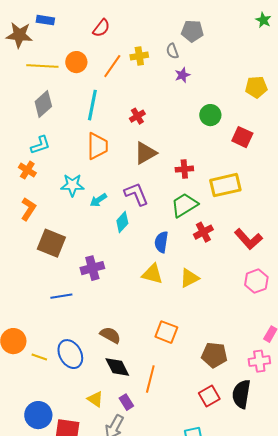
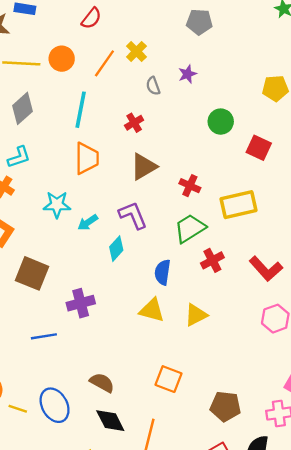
gray semicircle: (172, 51) -> (153, 86), moved
yellow cross: (139, 56) -> (136, 51), turned -36
red cross: (184, 169) -> (190, 186), turned 30

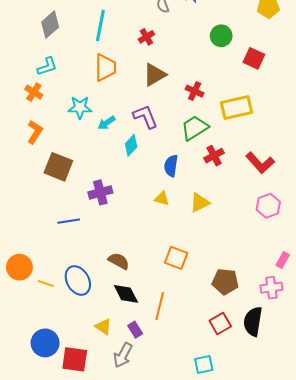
yellow triangle: (152, 310) -> (162, 199), size x0.7

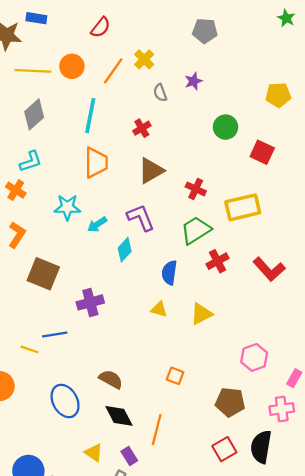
pink hexagon: (268, 206) -> (254, 357), moved
orange square: (176, 258) -> (175, 376), size x0.7
yellow line: (46, 284) -> (30, 349), moved

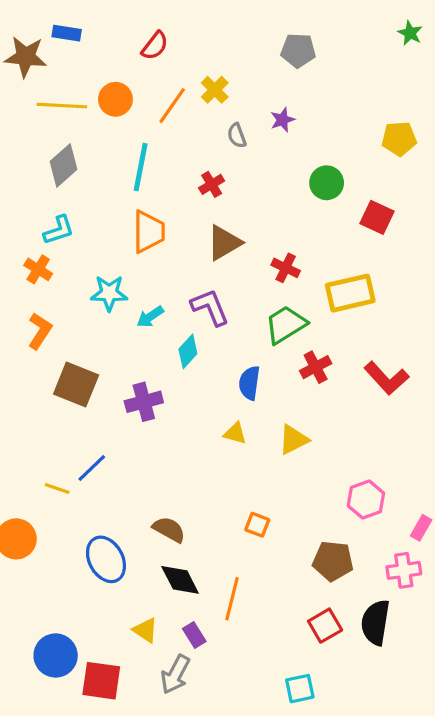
purple cross: (90, 302) -> (144, 402), moved
blue line: (55, 335) -> (92, 468), turned -35

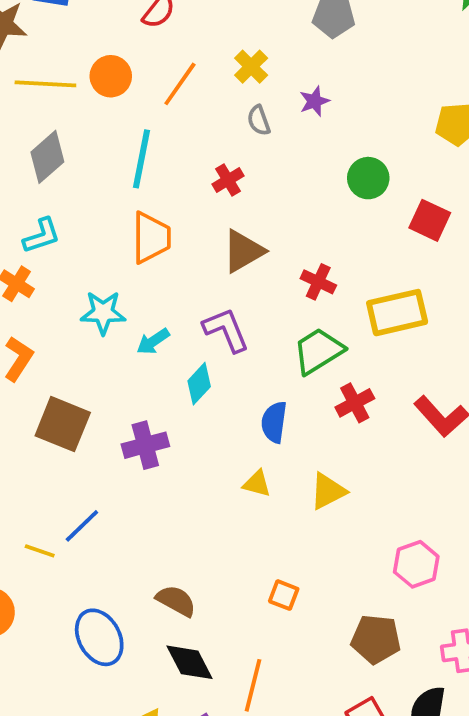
yellow cross: (215, 90) -> (251, 67), moved

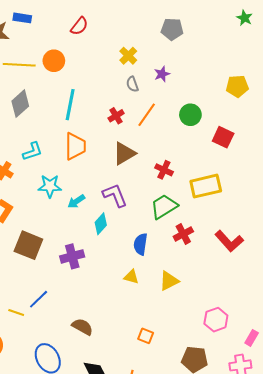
orange line: (180, 84) -> (147, 115), moved
cyan L-shape: (42, 236) -> (32, 151), moved
brown semicircle: (176, 601) -> (82, 327), moved

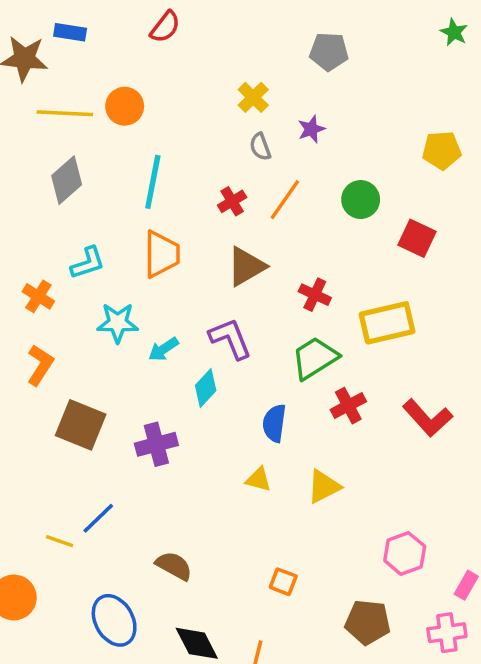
red semicircle: (79, 26) -> (165, 27), moved

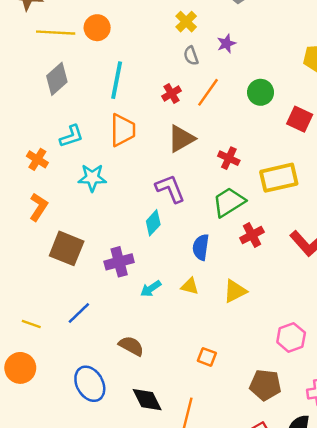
cyan arrow: (163, 349) -> (151, 289), moved
yellow line: (60, 541) -> (31, 324), moved

